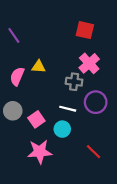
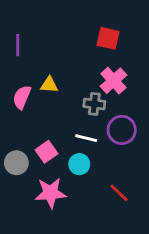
purple line: (14, 35) -> (18, 45), turned 35
gray circle: (13, 111) -> (16, 163), moved

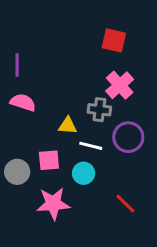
purple line: (18, 45) -> (17, 65), moved
yellow triangle: (49, 85) -> (68, 126), moved
pink semicircle: (22, 97) -> (23, 102), turned 85
pink square: (46, 152) -> (49, 160), turned 30

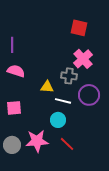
pink square: (49, 160) -> (14, 108), moved
gray circle: (17, 172) -> (12, 145), moved
red line: (125, 204) -> (67, 144), moved

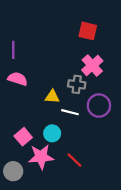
pink square: (14, 108) -> (23, 137), moved, turned -35
cyan circle: (58, 120) -> (52, 133), moved
gray circle: (12, 145) -> (13, 171), moved

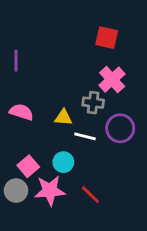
pink semicircle: (18, 79) -> (21, 112), moved
gray circle: (13, 171) -> (16, 191), moved

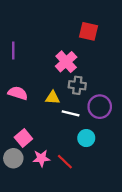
pink cross: (112, 80) -> (66, 62), moved
cyan circle: (63, 162) -> (86, 138), moved
pink star: (50, 191) -> (41, 158), size x0.7
red line: (90, 195) -> (65, 162), moved

